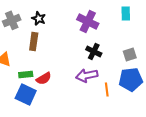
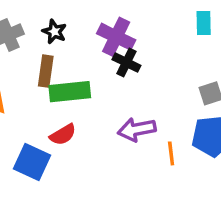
purple cross: (88, 21) -> (116, 37), moved
black cross: (94, 51) -> (126, 62), moved
green rectangle: (26, 74) -> (70, 92), moved, size x1.6

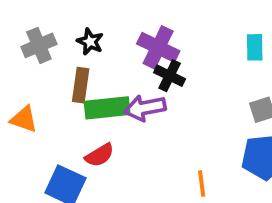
cyan rectangle: (204, 23) -> (255, 47), moved
purple arrow: (137, 129) -> (145, 108), moved
orange line: (171, 153) -> (202, 184), moved

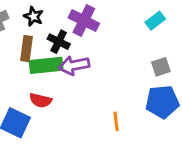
cyan rectangle: (255, 47) -> (155, 21), turned 54
black cross: (170, 76) -> (59, 42), moved
red semicircle: (100, 155) -> (40, 100), turned 45

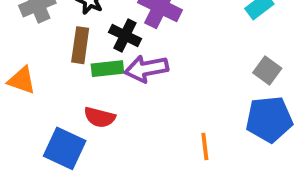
green rectangle: (46, 65) -> (107, 69), size x0.7
gray square: (161, 67) -> (267, 71), turned -36

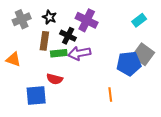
gray square: (267, 71) -> (143, 54), size x1.5
blue pentagon: (269, 119) -> (129, 64), moved
blue square: (65, 148) -> (36, 96), turned -30

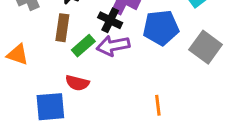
black cross: (68, 36) -> (110, 20), moved
green rectangle: (59, 53) -> (83, 46), turned -35
blue pentagon: (129, 64) -> (161, 28), moved

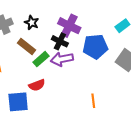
brown rectangle: (62, 28) -> (26, 47), turned -60
red semicircle: (77, 83) -> (37, 85), turned -35

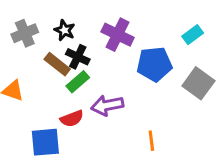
black cross: (60, 41) -> (78, 57), moved
purple arrow: (62, 59) -> (107, 105), moved

